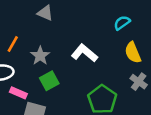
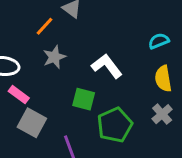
orange line: (13, 44) -> (45, 26), moved
green square: (49, 81) -> (84, 99), moved, turned 30

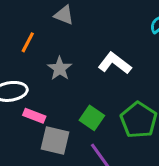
orange line: (45, 26) -> (28, 42), moved
green square: (84, 99) -> (92, 118), moved, turned 35

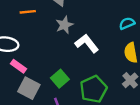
orange line: (28, 42) -> (28, 12), turned 42
gray star: (60, 68) -> (64, 25), moved

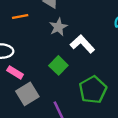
green square: (60, 79) -> (58, 65), moved
gray square: (29, 88) -> (27, 94), turned 35

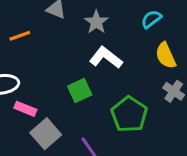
gray star: (58, 27) -> (96, 22), moved
green square: (58, 65) -> (80, 91), turned 30

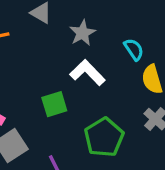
cyan semicircle: (151, 19) -> (134, 49), moved, turned 85

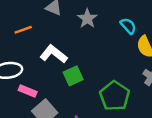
white L-shape: (87, 73) -> (54, 54), moved

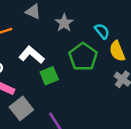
green pentagon: (115, 96) -> (83, 57), moved

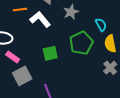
white L-shape: (32, 55) -> (40, 19), moved

